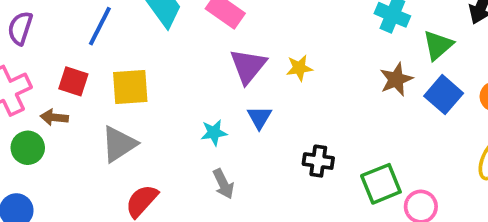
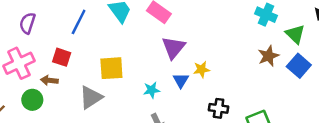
green triangle: (438, 45) -> (295, 34), turned -35
yellow star: (299, 68) -> (201, 69), moved
yellow square: (130, 87) -> (111, 68), moved

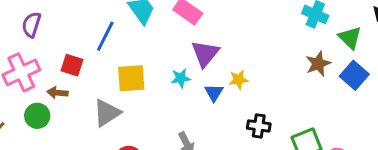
blue line: (79, 22) -> (105, 36), moved
cyan star: (152, 90) -> (181, 78), moved

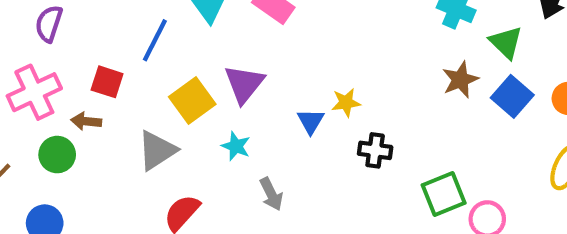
purple triangle: (205, 54) -> (244, 84), moved
yellow square: (131, 78) -> (192, 101), turned -32
cyan star: (181, 78) -> (236, 146), moved, turned 30
black cross: (259, 126) -> (375, 150), moved

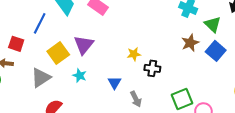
blue triangle: (311, 121) -> (114, 83), moved
black cross: (375, 150) -> (152, 68), moved
gray arrow: (271, 194) -> (136, 99), moved

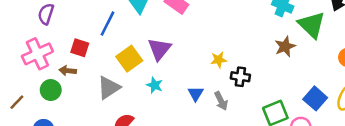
green triangle: (213, 24) -> (312, 25), size x1.4
blue square: (216, 51) -> (315, 98), moved
gray arrow: (136, 99) -> (221, 101), moved

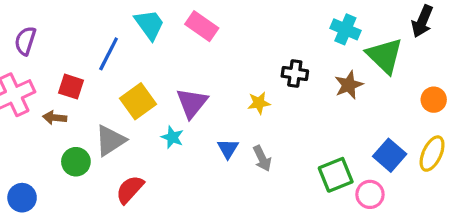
purple triangle: (159, 49) -> (192, 103), moved
black cross: (240, 77) -> (295, 74), moved
green circle: (51, 90) -> (76, 162), moved

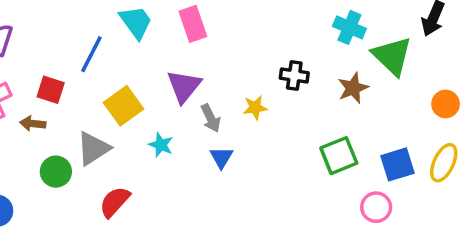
pink rectangle: (202, 26) -> (193, 24), turned 36
purple triangle: (192, 103) -> (184, 86), moved
blue square: (390, 155) -> (397, 164), turned 32
gray arrow: (262, 158) -> (211, 118), moved
green square: (336, 175) -> (339, 156), moved

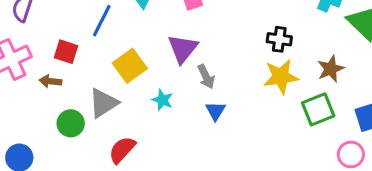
brown star: (353, 88) -> (331, 69), moved
yellow star: (255, 108) -> (281, 77), moved, size x1.6

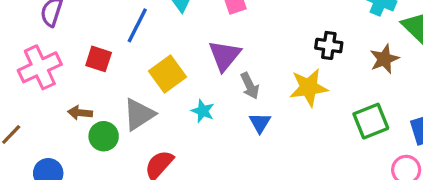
brown star: (331, 69) -> (384, 59), moved
yellow star: (281, 77) -> (309, 87), moved
brown arrow: (50, 81) -> (80, 113), moved

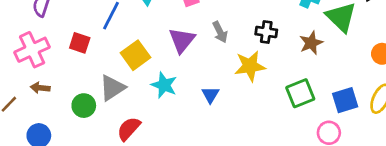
gray arrow: (250, 86) -> (220, 32), moved
cyan star: (203, 111) -> (164, 85), size x1.4
brown arrow: (80, 113) -> (40, 88), moved

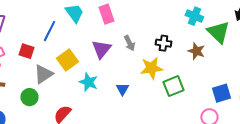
brown star: (311, 43) -> (196, 51), turned -30
gray triangle: (112, 88) -> (43, 74), moved
green square: (300, 93) -> (173, 86), moved

